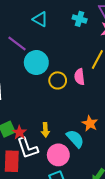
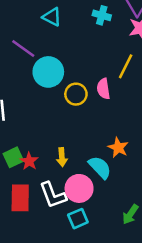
white L-shape: (27, 148) -> (53, 195), moved

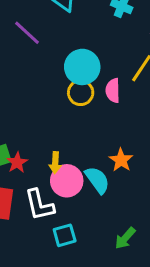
cyan circle: (48, 72) -> (82, 67), moved
pink circle: (79, 188) -> (67, 181), moved

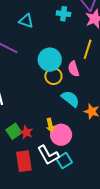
cyan semicircle: (97, 180) -> (70, 99), moved
cyan square: (65, 235) -> (64, 161), moved

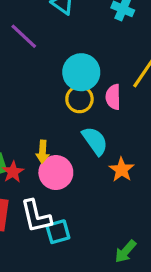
yellow arrow: (50, 125) -> (43, 152), moved
pink circle: (61, 135) -> (56, 173), moved

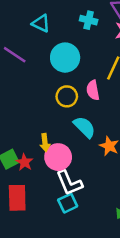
cyan circle: (81, 72) -> (65, 58), moved
white L-shape: (36, 216) -> (69, 183), moved

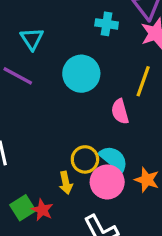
cyan triangle: (41, 23) -> (32, 39), moved, turned 36
yellow circle: (67, 96) -> (85, 159), moved
pink circle: (58, 157) -> (107, 182), moved

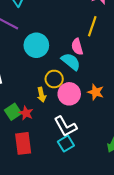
cyan circle: (81, 74) -> (36, 45), moved
cyan semicircle: (114, 159) -> (71, 62), moved

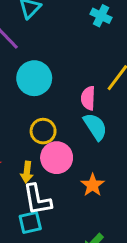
cyan semicircle: (71, 62) -> (95, 127), moved
orange star: (96, 92) -> (93, 185), moved
yellow arrow: (42, 95) -> (27, 172), moved

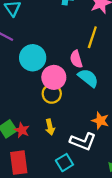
pink circle: (57, 158) -> (54, 77), moved
white L-shape: (37, 200) -> (83, 141), moved, turned -40

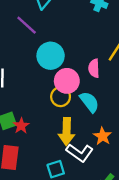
cyan semicircle: (88, 78) -> (89, 102), moved
yellow arrow: (50, 127) -> (66, 131), moved, size x1.6

